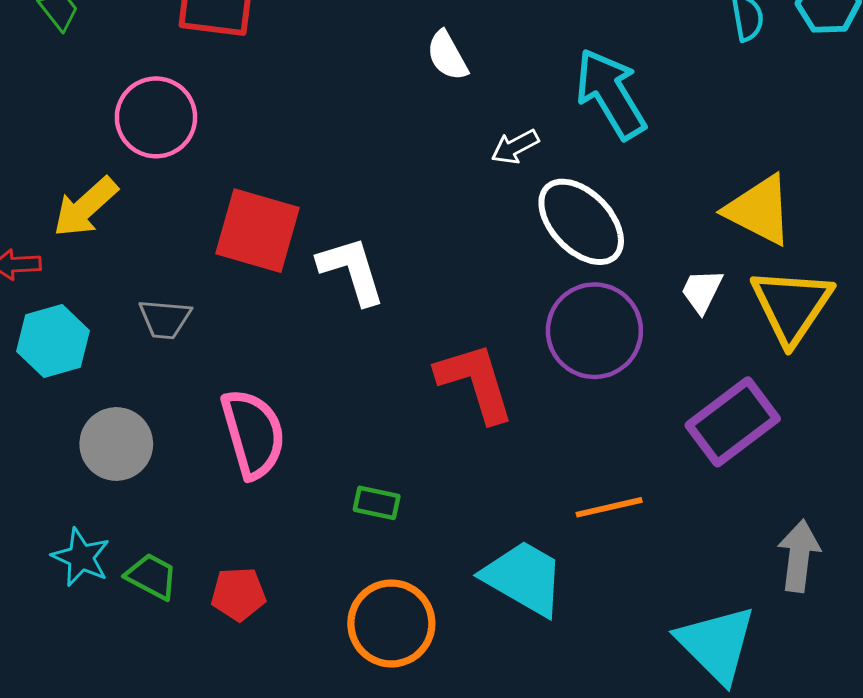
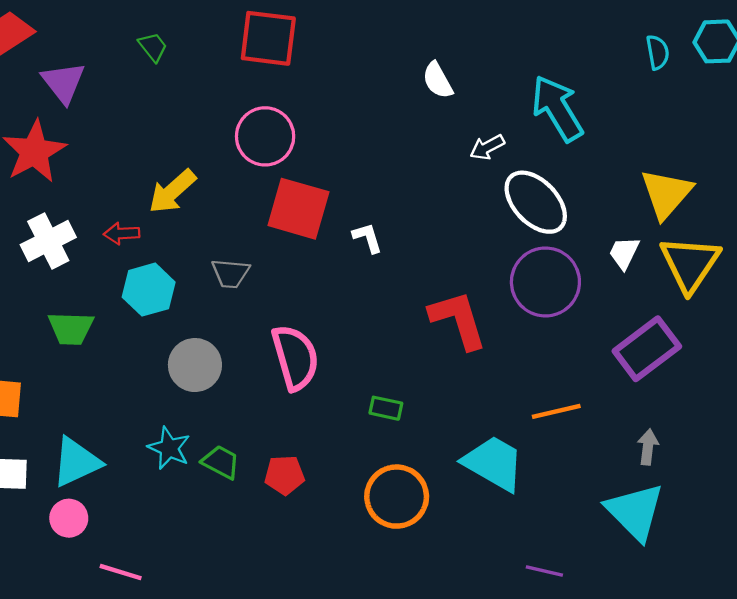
pink circle: (156, 117) -> (265, 136), moved
yellow triangle: (759, 210) -> (666, 194), turned 44
white L-shape: (352, 270) -> (367, 238), size x0.6
gray arrow: (799, 556) -> (648, 447), moved, size x0.7

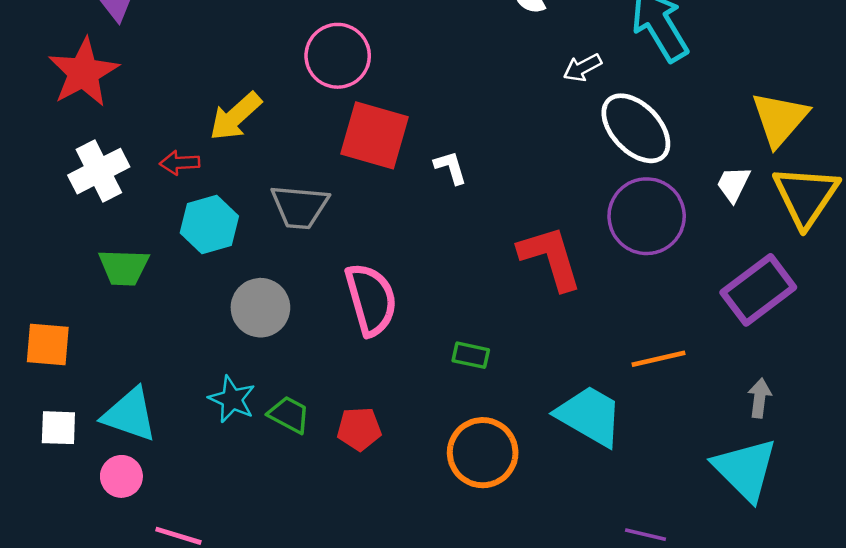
gray trapezoid: (231, 273) -> (300, 207), size x1.4
cyan triangle: (76, 462) -> (130, 415), turned 44

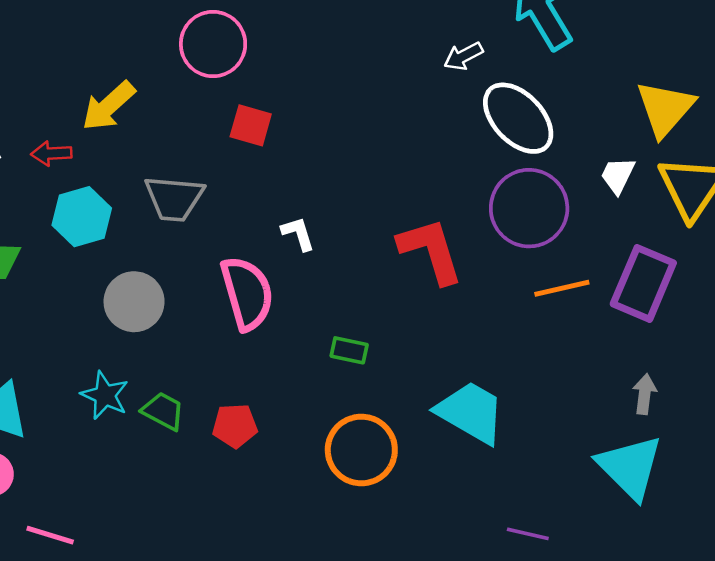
red square: (375, 135) -> (251, 125), size x0.6
white L-shape: (451, 167) -> (298, 234), moved
purple rectangle: (758, 290) -> (643, 283), turned -30
orange line: (658, 359) -> (562, 288), moved

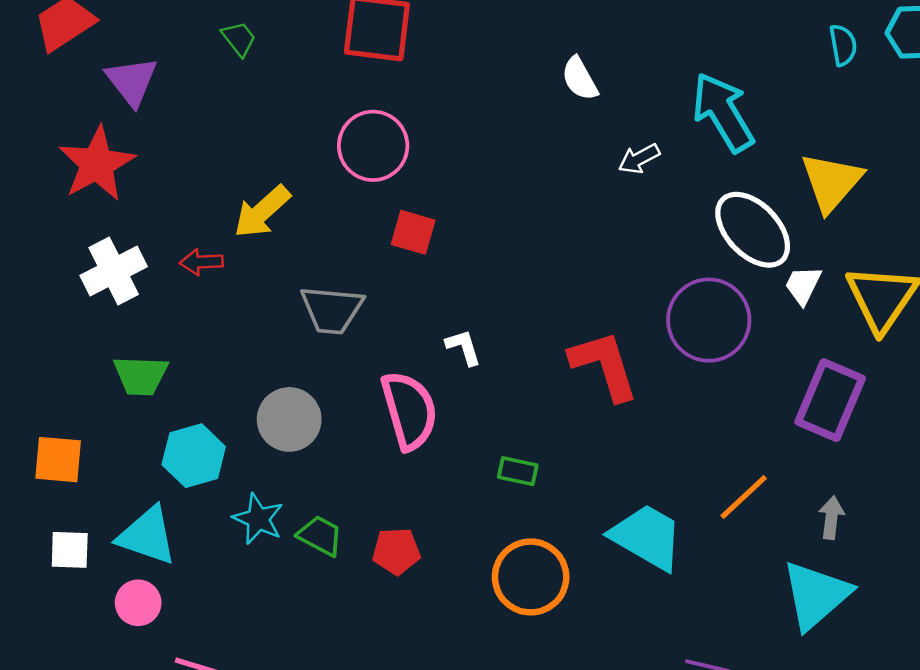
yellow triangle: (665, 108) -> (831, 182), moved
white ellipse: (518, 118) -> (753, 230), moved
cyan hexagon: (82, 217) -> (194, 456), moved
orange line: (562, 288) -> (744, 497), moved, turned -30
cyan triangle: (630, 467) -> (816, 595), turned 34

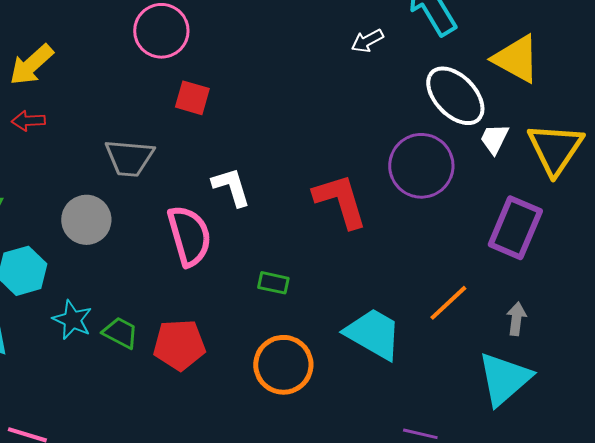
yellow triangle: (831, 182) -> (516, 59), turned -42
yellow arrow: (262, 212) -> (31, 65), moved
white L-shape: (463, 347) -> (231, 187), size x1.4
gray circle: (289, 419) -> (86, 220), moved
red pentagon: (396, 551) -> (179, 345), size x1.4

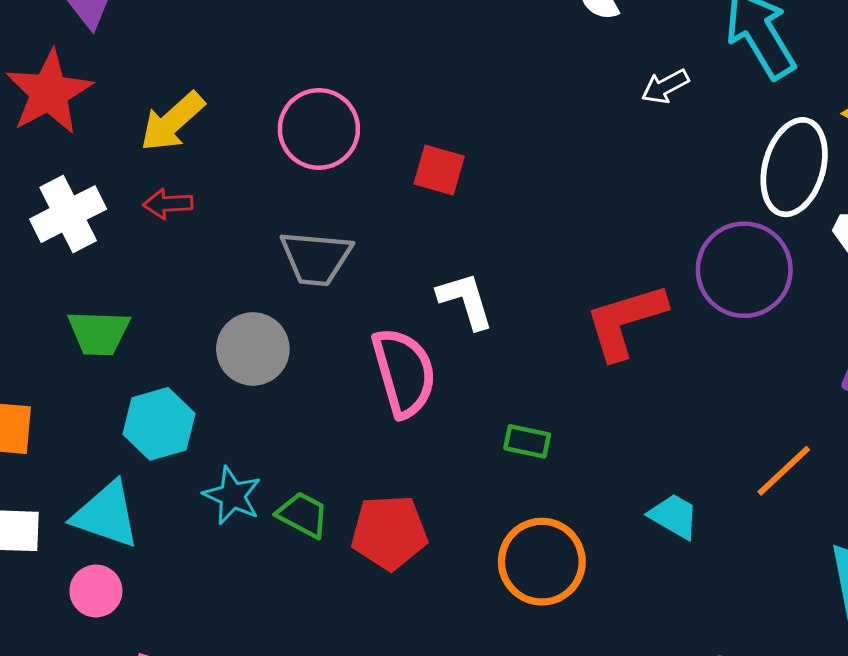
pink circle: (161, 31) -> (319, 129), moved
white ellipse: (455, 96) -> (794, 167), turned 60
red square: (192, 98) -> (439, 170), moved
red L-shape: (340, 201) -> (625, 321), turned -90
cyan trapezoid: (373, 334) -> (674, 516), size x0.6

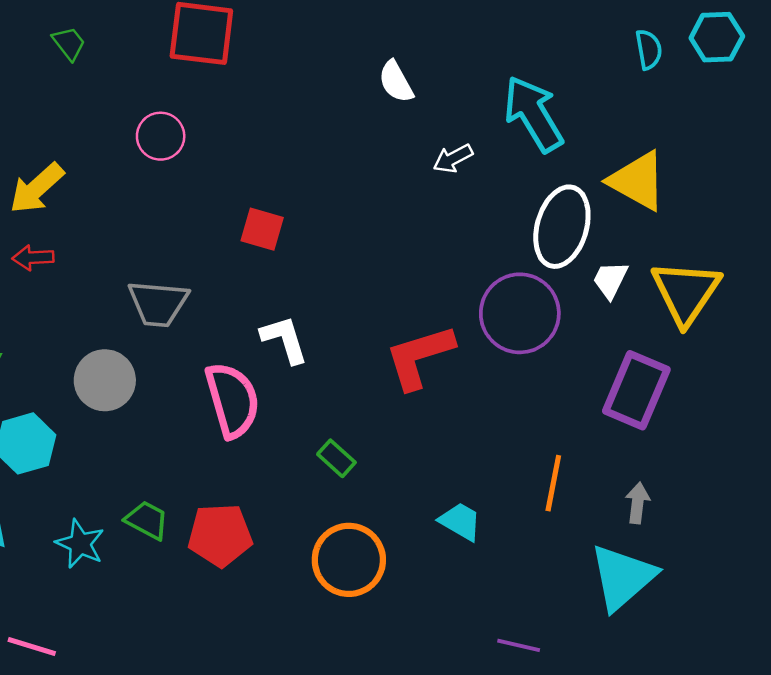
pink circle: (319, 129) -> (161, 136), moved, size x0.7
green rectangle: (527, 441) -> (336, 458), turned 30
orange line: (784, 471) -> (553, 483), turned -36
cyan star: (232, 496) -> (80, 544), moved

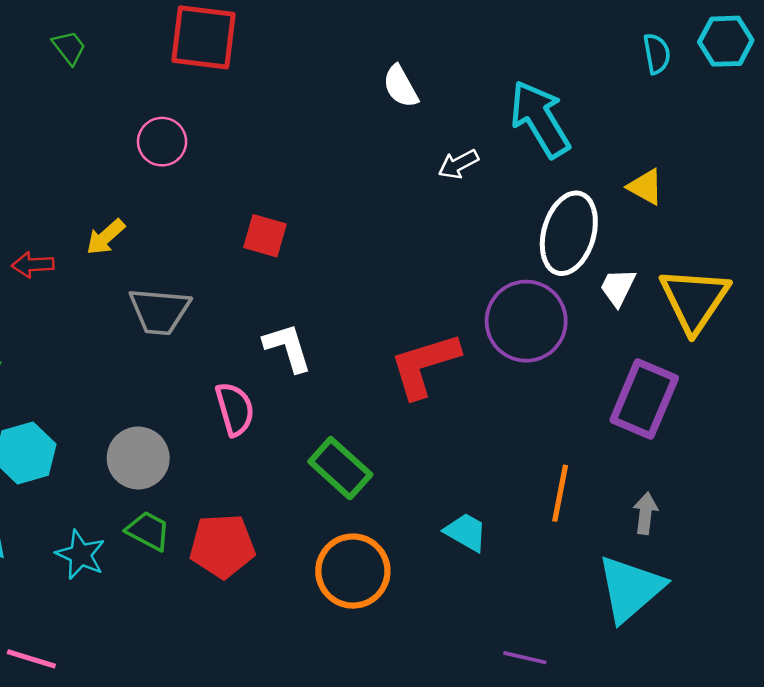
yellow triangle: (637, 181) -> (645, 187), size x0.6
yellow arrow: (37, 188) -> (106, 237), moved, size x0.7
gray circle: (105, 380) -> (138, 458), moved
pink semicircle: (232, 400) -> (235, 409), size x0.7
green rectangle: (336, 458) -> (340, 468), size x1.6

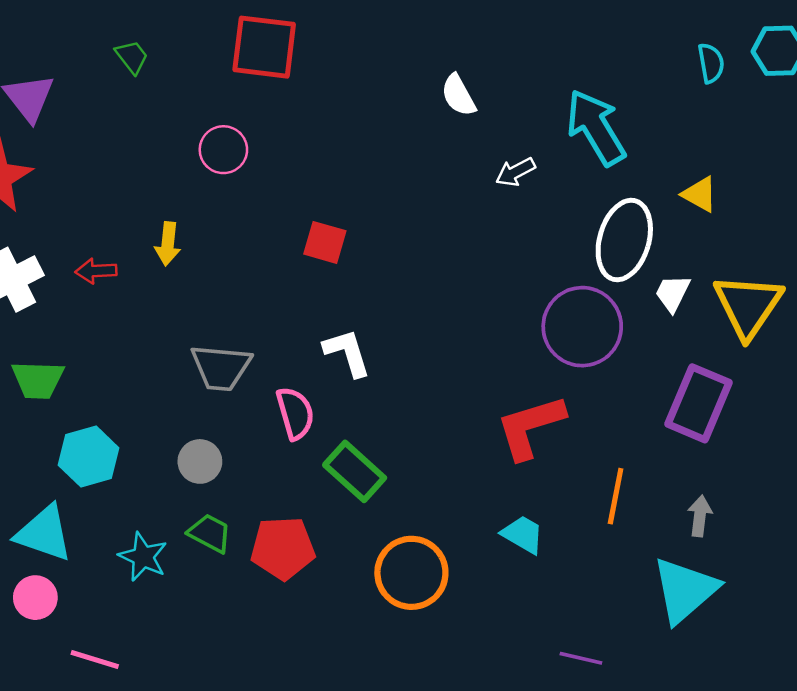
yellow arrow: (106, 237) -> (168, 244), turned -42
gray trapezoid: (160, 311) -> (221, 367), moved
red L-shape: (424, 365) -> (530, 427), moved
gray circle: (138, 458) -> (200, 461), size x0.7
green rectangle: (340, 468) -> (355, 471), moved

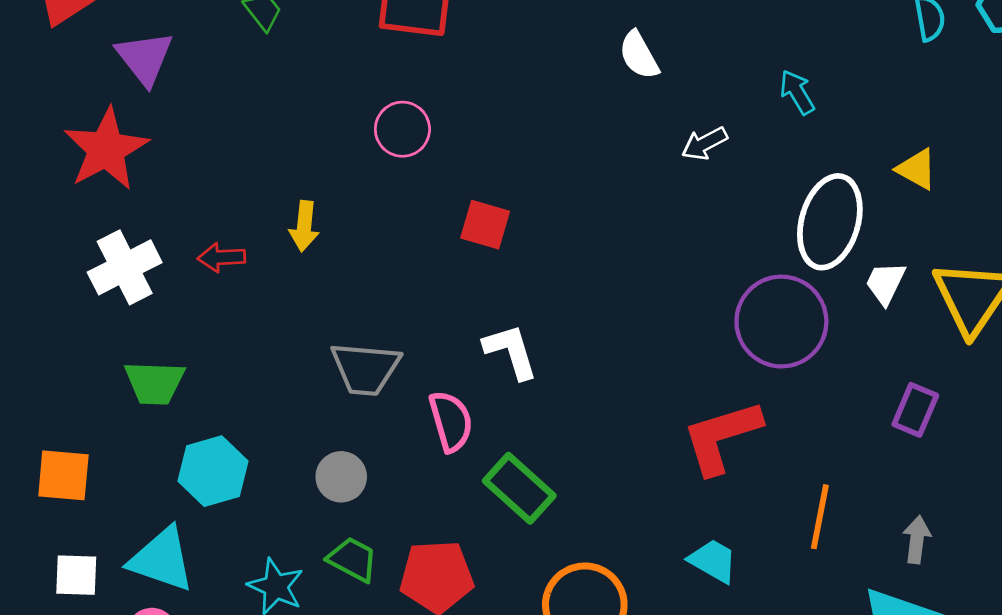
cyan arrow: (596, 127) -> (797, 92), size x0.5
pink circle: (223, 150) -> (402, 129), moved
purple rectangle: (698, 403) -> (915, 410), size x0.6

